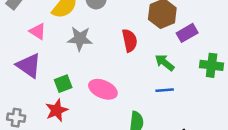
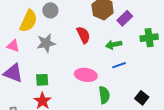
green arrow: (165, 63) -> (114, 45), turned -35
green square: (63, 84) -> (42, 80), turned 32
pink ellipse: (103, 89) -> (86, 75), moved

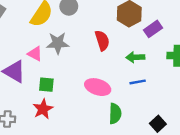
pink triangle: (13, 46) -> (35, 54), moved

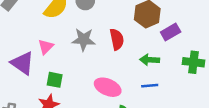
gray star: (58, 43) -> (84, 40), moved
pink triangle: (35, 54) -> (46, 47), turned 42

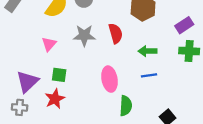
purple rectangle: (171, 32) -> (184, 25), moved
purple triangle: (23, 63) -> (27, 82), moved, turned 45
pink ellipse: (108, 87) -> (110, 79), turned 60

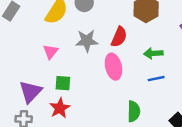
red semicircle: (116, 33) -> (119, 37), turned 42
pink ellipse: (110, 79) -> (113, 67), moved

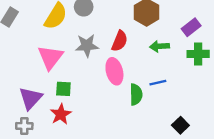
pink triangle: (51, 52) -> (50, 57), size x1.6
green arrow: (153, 53) -> (159, 46), moved
green semicircle: (134, 111) -> (136, 94), moved

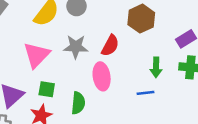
green arrow: (159, 46) -> (156, 67), moved, turned -90
green semicircle: (136, 94) -> (78, 103), moved

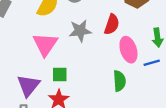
pink ellipse: (102, 76) -> (128, 50), moved
green semicircle: (78, 103) -> (119, 81), moved

